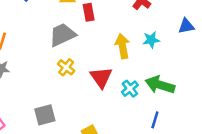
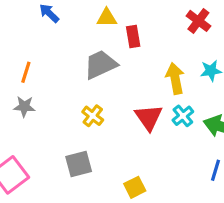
yellow cross: (66, 67) -> (93, 116), moved
cyan cross: (130, 89) -> (183, 116), moved

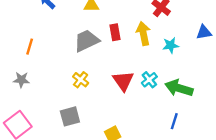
red rectangle: (133, 37) -> (115, 32), moved
yellow arrow: (175, 78) -> (143, 34), moved
gray star: (24, 106) -> (21, 80), moved

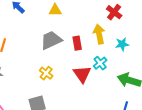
red rectangle: (115, 32) -> (77, 43), moved
cyan cross: (149, 80) -> (100, 63), moved

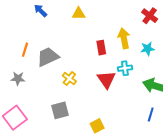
red cross: (114, 12) -> (150, 16), moved
gray trapezoid: (51, 40) -> (48, 57), moved
cyan cross: (100, 63) -> (125, 68), turned 32

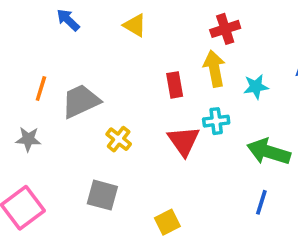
yellow triangle: (79, 14) -> (135, 25), turned 32
red cross: (150, 16) -> (225, 29), moved, turned 35
gray square: (60, 110) -> (102, 195), turned 30

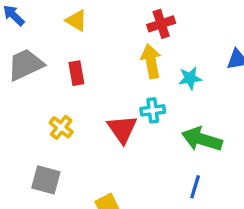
red rectangle: (175, 85) -> (76, 73), moved
gray trapezoid: (81, 101) -> (25, 65), moved

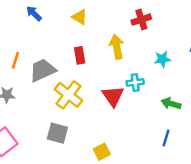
yellow arrow: (151, 61) -> (117, 47), moved
gray trapezoid: (25, 65) -> (43, 70), moved
yellow cross: (61, 127) -> (69, 95), size x1.6
green arrow: (202, 139) -> (171, 104), size x0.7

